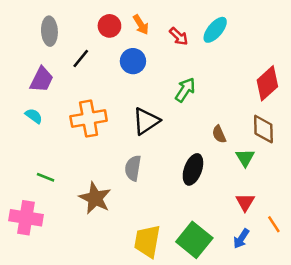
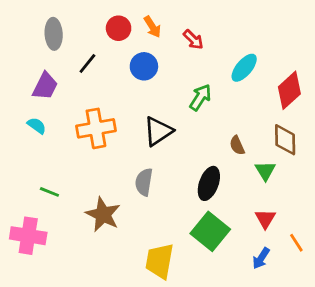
cyan ellipse: (215, 30) -> (244, 68), moved
green square: (194, 240) -> (210, 231), moved

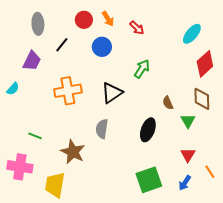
cyan ellipse: (244, 68) -> (192, 34), moved
cyan semicircle: (37, 126) -> (13, 89), moved, turned 96
green square: (210, 231) -> (149, 180), moved, turned 32
yellow trapezoid: (159, 261) -> (55, 185), moved

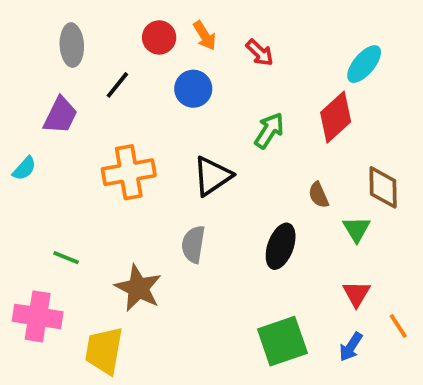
red diamond: (205, 64) -> (336, 117), moved

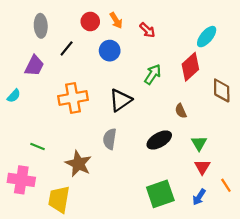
brown diamond: (383, 187) -> (222, 90), moved
green triangle: (356, 229) -> (199, 143), moved
black ellipse: (281, 246) -> (159, 140), turned 40

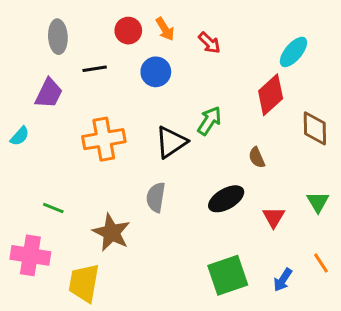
black line: (67, 48) -> (95, 69), turned 42
green arrow: (153, 74) -> (209, 121), moved
green triangle: (199, 143) -> (318, 202), moved
red triangle: (202, 167) -> (274, 217), moved

